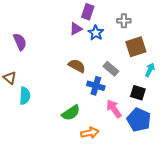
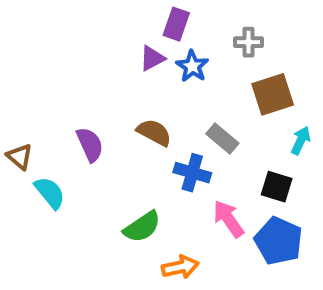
purple semicircle: (20, 42) -> (90, 145), moved
cyan semicircle: (25, 96) -> (50, 193), turned -42

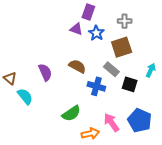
purple triangle: (152, 58) -> (76, 29), turned 48
brown square: (273, 94) -> (122, 47), moved
black square: (277, 187) -> (130, 84), moved
pink arrow: (228, 219) -> (111, 122), moved

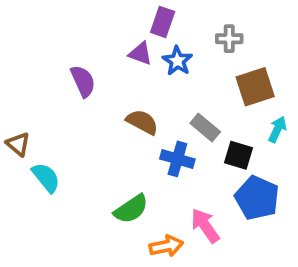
brown square: (122, 47) -> (255, 87), moved
purple semicircle: (45, 72) -> (83, 81), moved
blue pentagon: (140, 120) -> (257, 198), moved

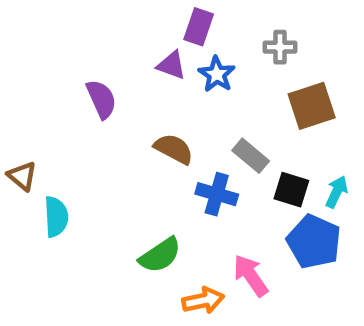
cyan arrow: (277, 129) -> (337, 192), moved
cyan semicircle: (46, 177) -> (56, 217), turned 36

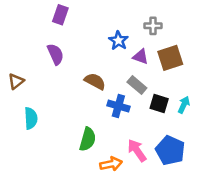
purple rectangle: (199, 27) -> (60, 15), moved
purple triangle: (171, 65) -> (141, 57), moved
brown triangle: (22, 176) -> (16, 81), moved, turned 42
blue pentagon: (314, 242) -> (170, 150), moved
green semicircle: (160, 255) -> (88, 139), turned -40

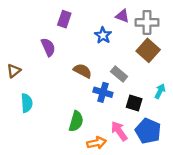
purple rectangle: (60, 15) -> (64, 19), moved
gray cross: (153, 26) -> (147, 22), moved, size x1.5
purple triangle: (141, 57) -> (122, 16), moved
brown square: (170, 58) -> (148, 50), turned -30
black square: (159, 104) -> (134, 103), moved

